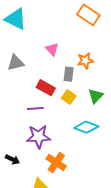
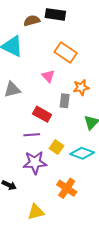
orange rectangle: (88, 15) -> (66, 52), moved
yellow square: (69, 97) -> (56, 147), moved
orange cross: (56, 163) -> (67, 188), moved

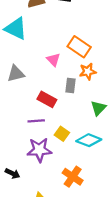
orange rectangle: (66, 52) -> (79, 47), moved

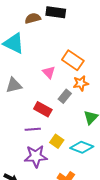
gray rectangle: (71, 85) -> (65, 96), turned 32

